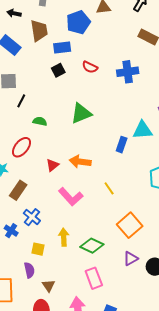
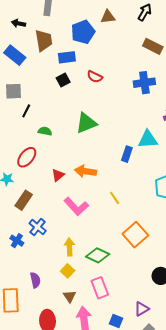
blue cross: (128, 72) -> (144, 83), moved
yellow square: (38, 249) -> (68, 271), moved, turned 32
purple triangle: (131, 259) -> (142, 309), moved
brown triangle: (49, 286) -> (70, 296), moved

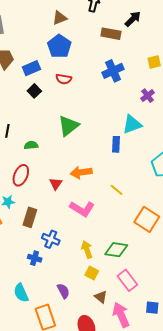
blue pentagon: (83, 32) -> (59, 46), moved

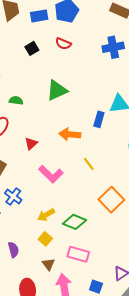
blue rectangle: (31, 68) -> (39, 16), moved
orange arrow: (81, 172) -> (70, 134), moved
yellow arrow: (87, 250) -> (46, 215), turned -114
pink rectangle: (127, 280) -> (78, 254), turned -50

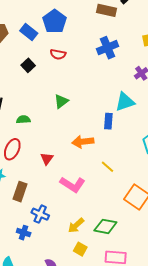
blue rectangle: (39, 16) -> (29, 32), turned 60
green triangle: (57, 90) -> (61, 101), size x0.7

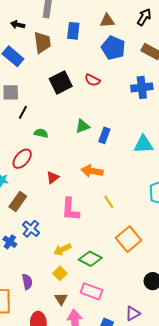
blue pentagon: (55, 21) -> (113, 48), moved, turned -30
blue rectangle: (29, 32) -> (73, 31), moved, turned 42
black square: (28, 65) -> (61, 83), size x1.6
blue rectangle: (108, 121) -> (104, 135), moved
pink L-shape: (73, 185) -> (70, 209), turned 45

